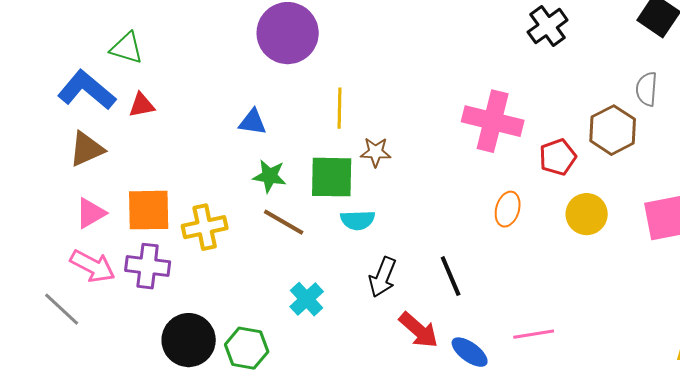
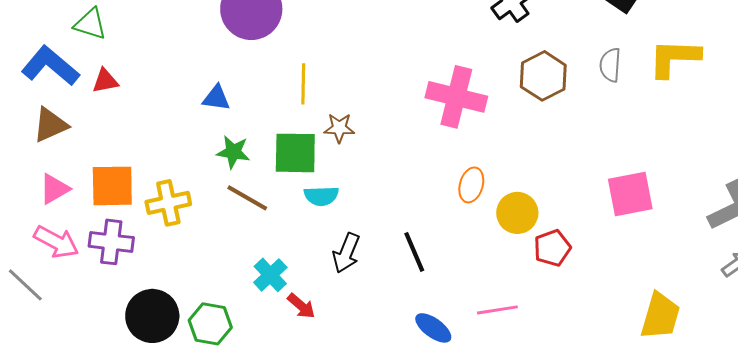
brown hexagon: (613, 130) -> (543, 76), moved
red pentagon: (558, 157) -> (552, 248), moved
yellow circle: (587, 214) -> (517, 213), moved
red arrow: (419, 330) -> (301, 306), moved, size x0.7

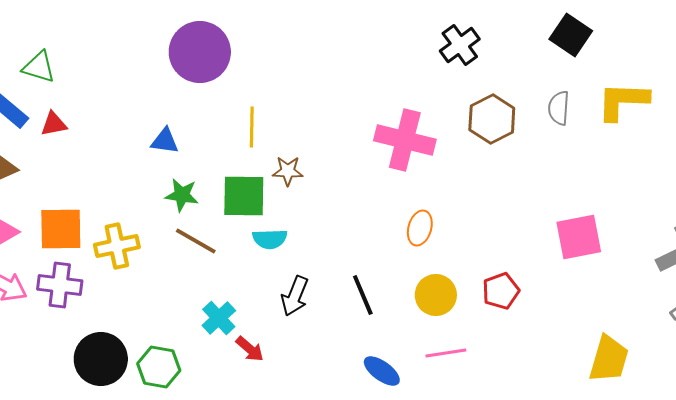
yellow circle: (517, 213) -> (436, 295), moved

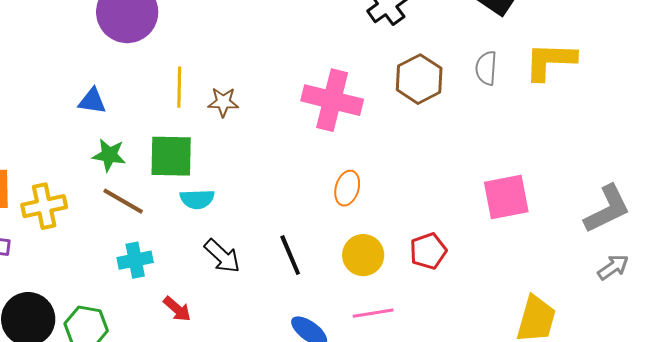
brown star: (288, 171) -> (223, 102), moved
black arrow: (295, 296) -> (222, 256), turned -69
cyan cross: (219, 318) -> (135, 260), moved, turned 32

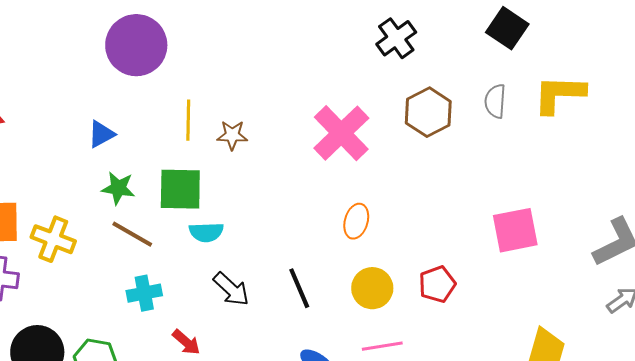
pink cross: (332, 100) -> (341, 133), turned 32
blue triangle: (92, 101) -> (101, 134), turned -36
yellow cross: (44, 206) -> (53, 239), turned 33

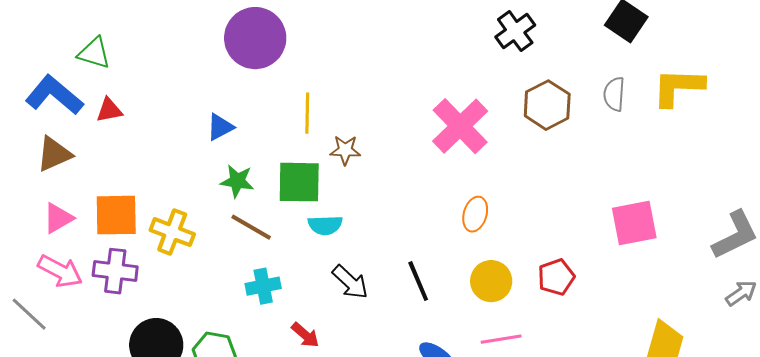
brown star: (232, 135) -> (345, 150), moved

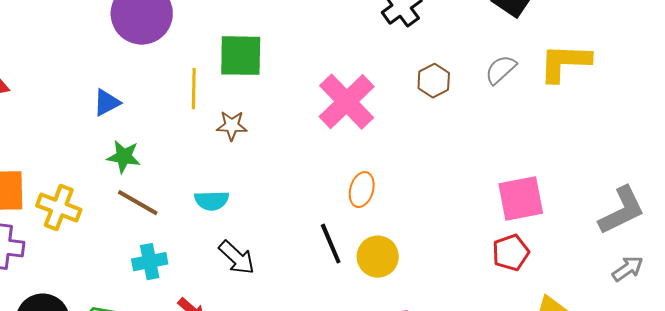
gray semicircle: (614, 94) -> (501, 70), turned 44
brown hexagon: (547, 105) -> (434, 81), size x0.7
green square: (299, 182) -> (241, 56), moved
red pentagon: (556, 277) -> (511, 253), moved
black line: (418, 281) -> (331, 244), moved

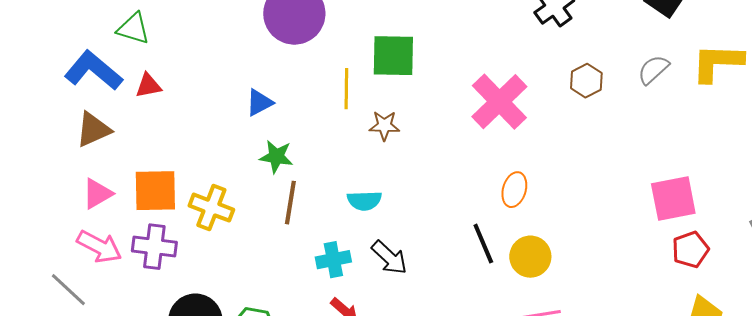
brown line: (138, 203) -> (290, 203), turned 69
red pentagon: (511, 253) -> (690, 250), moved
cyan cross: (150, 262) -> (333, 260), moved

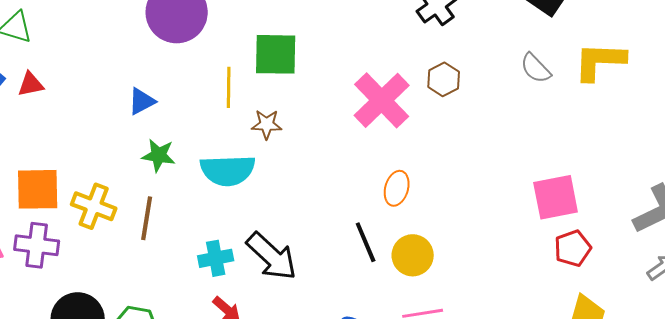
gray semicircle: (653, 70) -> (536, 68), turned -92
brown hexagon: (586, 81) -> (444, 79), moved
cyan semicircle: (364, 201) -> (228, 170), moved, size x1.6
brown line: (290, 203) -> (147, 218), moved
black arrow: (389, 258) -> (272, 256), size x1.4

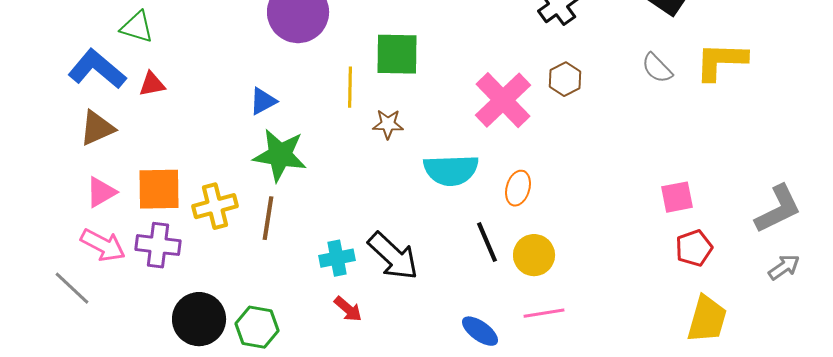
green star: (159, 155) -> (280, 155), size x1.6
cyan semicircle: (228, 170) -> (451, 170), moved
pink square: (556, 197) -> (677, 197), size x0.7
yellow cross: (94, 206) -> (215, 206), turned -36

